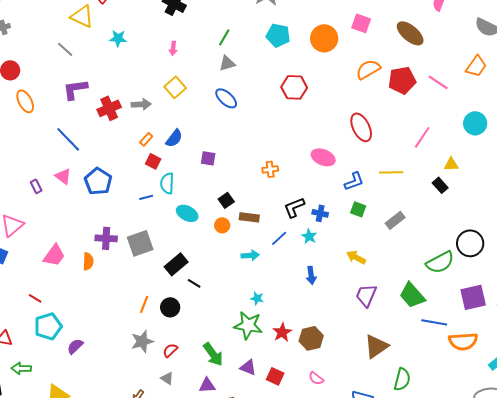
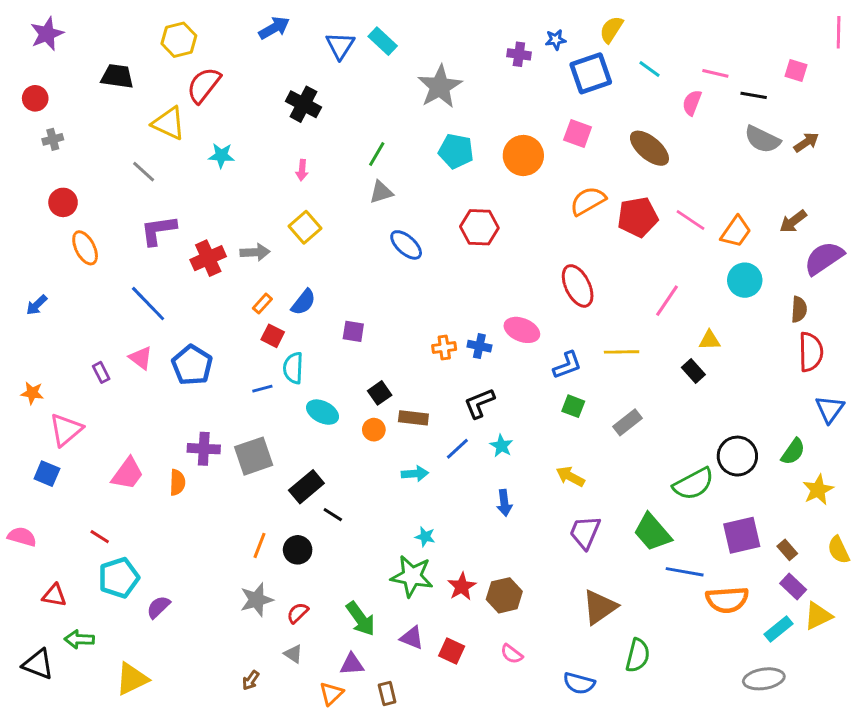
orange trapezoid: (476, 66) -> (736, 232), moved
blue ellipse: (226, 98) -> (406, 245), moved
blue cross: (320, 213) -> (479, 346), moved

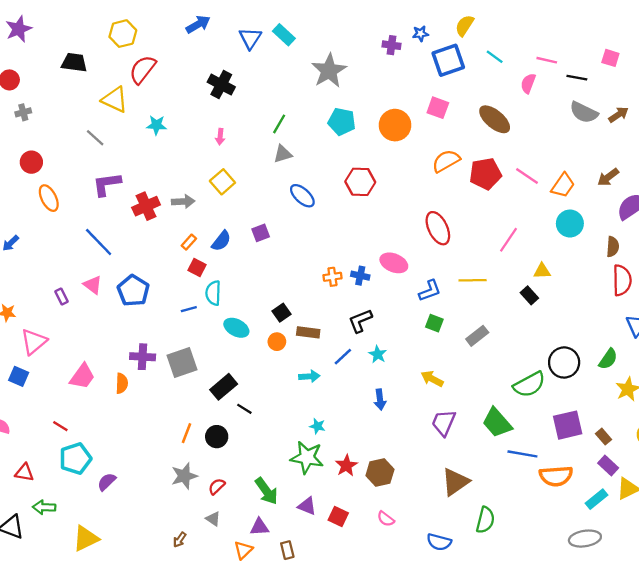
purple square: (353, 331) -> (261, 233), moved, turned -30

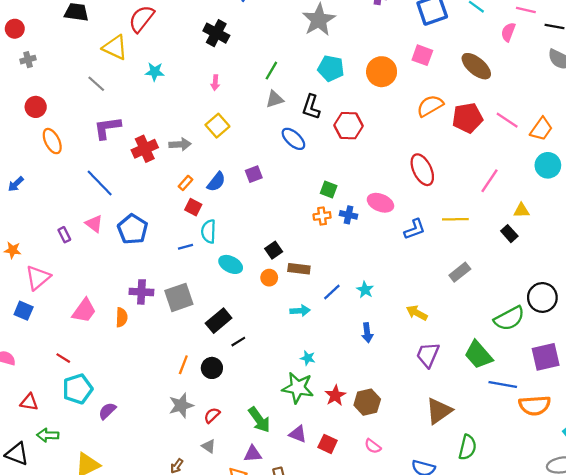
black L-shape: (360, 321) -> (311, 107), moved, turned -50
green square: (434, 323) -> (329, 190), moved
black line: (244, 409) -> (238, 342), turned -64

